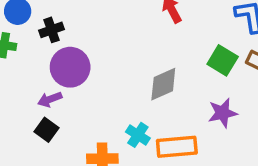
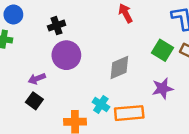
black cross: (51, 30) -> (57, 26), moved
purple circle: (70, 67) -> (66, 55), moved

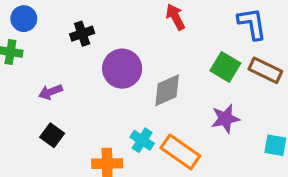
purple circle: (66, 55) -> (122, 69), moved
purple arrow: (37, 79) -> (50, 92), moved
orange rectangle: (129, 113) -> (180, 152), turned 40

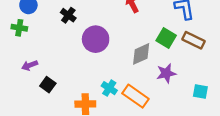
black cross: (82, 34) -> (68, 15), turned -35
gray diamond: (167, 90) -> (141, 54), moved
purple arrow: (50, 92) -> (30, 65), moved

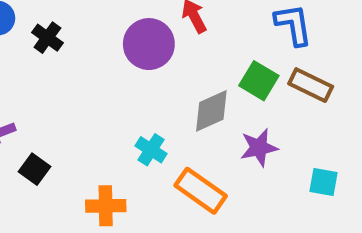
black cross: (68, 15) -> (47, 38), moved
purple circle: (96, 39) -> (149, 44), moved
cyan cross: (109, 88) -> (151, 150), moved

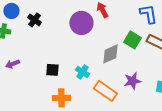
purple star: (259, 148) -> (132, 81), moved
black square: (35, 169) -> (52, 70), moved, turned -32

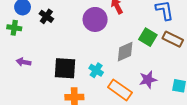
purple arrow: (12, 64) -> (24, 62), turned 32
black square: (52, 70) -> (65, 68), size x1.6

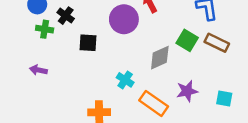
green cross: (14, 28) -> (45, 29), moved
black square: (65, 68) -> (88, 43), moved, size x0.7

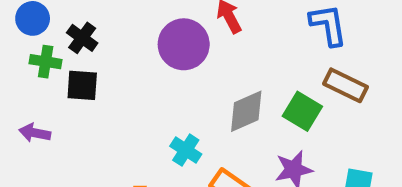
green square: (187, 40) -> (302, 111), moved
black square: (88, 43) -> (82, 85), moved

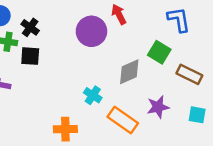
brown rectangle: (346, 85) -> (189, 74), moved
green square: (302, 111) -> (159, 52), moved

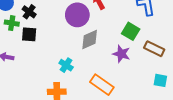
gray diamond: (129, 72) -> (90, 39), moved
cyan cross: (93, 95) -> (66, 65), moved
purple star: (158, 107) -> (121, 54), moved, turned 30

